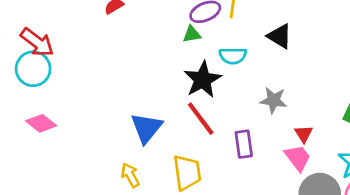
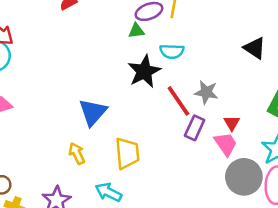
black triangle: (280, 36) -> (255, 48), moved
red line: (201, 119) -> (178, 101), moved
purple rectangle: (244, 144) -> (195, 128), moved, turned 30

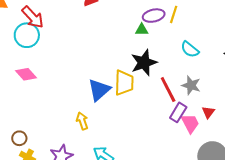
cyan semicircle: (172, 51) -> (190, 49), moved, turned 30
pink trapezoid: (226, 144) -> (190, 123), moved
yellow trapezoid: (127, 153) -> (124, 83), moved

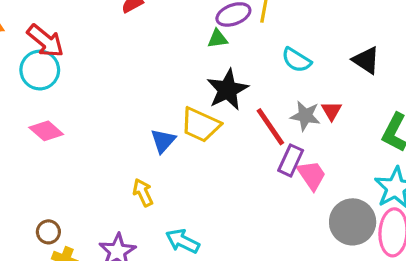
yellow trapezoid: (124, 83) -> (200, 125), turned 120
blue triangle: (99, 90) -> (163, 141), size x0.7
red triangle: (208, 112) -> (332, 111), moved

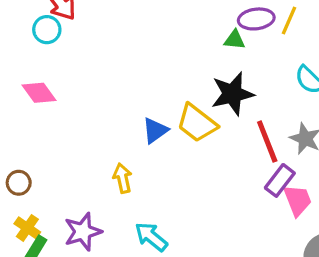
cyan circle: (40, 70) -> (47, 30), size x0.7
brown circle: (48, 232) -> (19, 183), moved

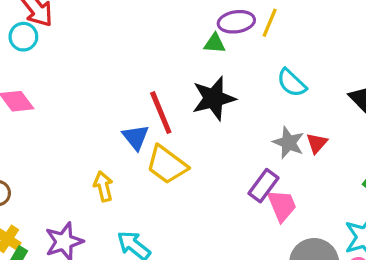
yellow trapezoid: (197, 123) -> (167, 165), moved
blue triangle: (155, 130) -> (136, 137), turned -32
red line: (267, 141) -> (161, 113), moved

